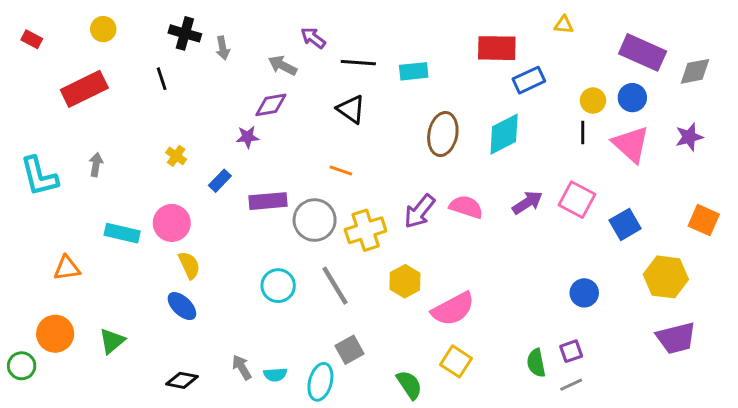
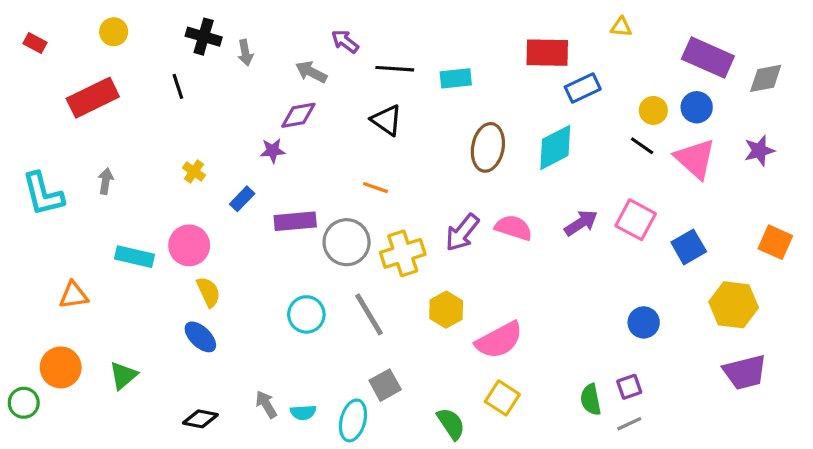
black line: (583, 133) -> (642, 146), turned -55

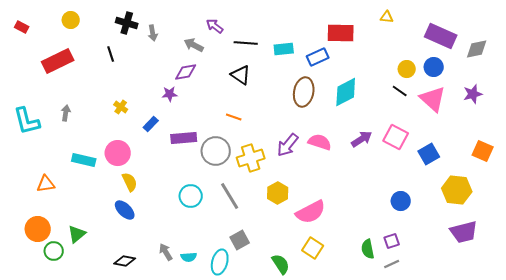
blue rectangle: (583, 88) -> (318, 57), moved
green circle: (24, 403) -> (54, 251), moved

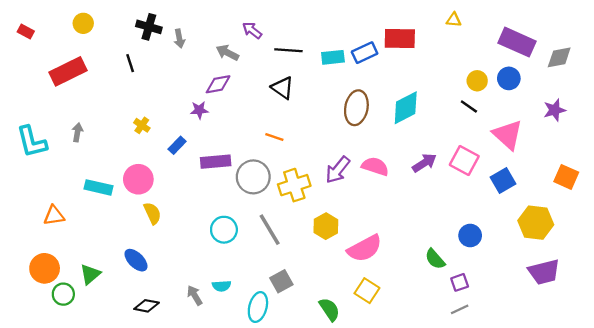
blue rectangle: (318, 57) -> (365, 53), moved
pink triangle: (433, 99) -> (508, 135), moved
blue ellipse: (125, 210) -> (136, 260), moved
green semicircle: (368, 249) -> (435, 259), moved, turned -30
cyan semicircle: (189, 257) -> (222, 286), moved

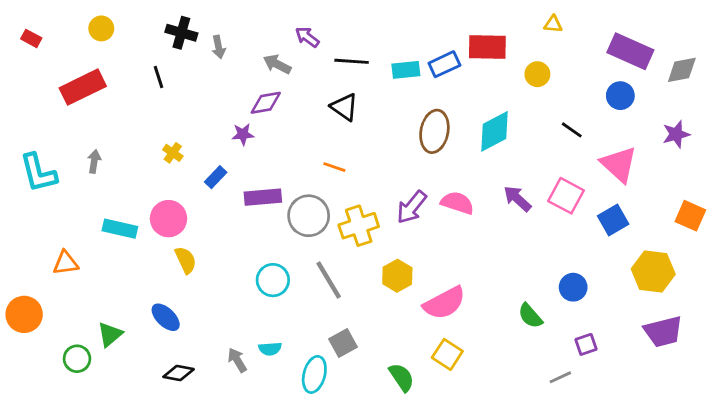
yellow circle: (477, 81) -> (537, 74), moved
purple arrow: (424, 163) -> (517, 199), turned -105
orange circle: (45, 268) -> (24, 314), moved
purple square: (460, 282) -> (586, 344), moved

